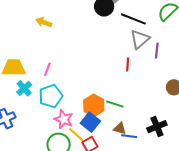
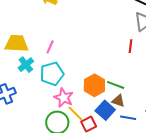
blue square: (90, 122) -> (105, 110), moved
brown triangle: (120, 129) -> (118, 101), moved

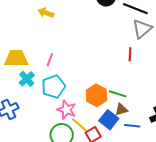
brown triangle: (118, 101) -> (121, 109), turned -32

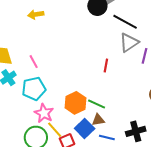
yellow arrow: (46, 13) -> (36, 14), turned -35
red line: (130, 54) -> (106, 66), moved
pink line: (50, 60) -> (34, 62), turned -56

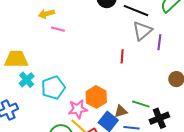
pink line: (34, 62) -> (58, 29), moved, turned -40
green line: (97, 104) -> (141, 104), moved
pink star: (44, 113) -> (78, 109), moved, turned -30

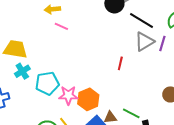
purple line: (159, 42) -> (162, 43), moved
pink star: (78, 109) -> (68, 95), moved

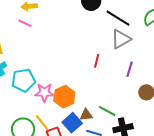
pink line: (61, 26) -> (25, 23), moved
purple line: (162, 43) -> (130, 69), moved

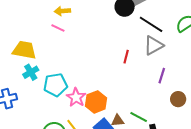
red line: (97, 61) -> (126, 57), moved
pink star: (44, 92) -> (76, 97), turned 30

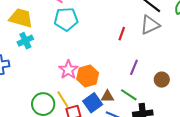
purple line: (162, 76) -> (134, 67), moved
cyan pentagon: (55, 85) -> (66, 19), moved
brown circle: (178, 99) -> (162, 80), moved

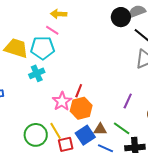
cyan pentagon: (66, 19) -> (43, 48), moved
red line: (122, 34) -> (79, 91), moved
cyan cross: (25, 41) -> (37, 73), moved

